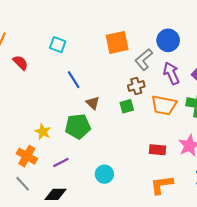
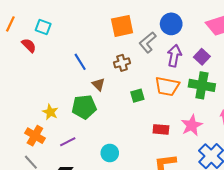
cyan square: (58, 45) -> (43, 27), moved
purple arrow: (171, 73) -> (174, 56), turned 35
brown cross: (136, 86) -> (122, 63), moved
green square: (127, 106) -> (137, 96), moved

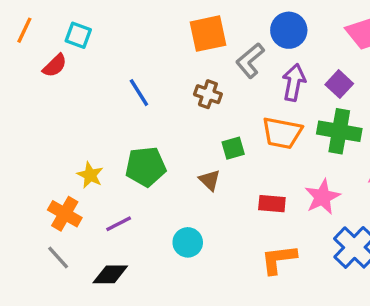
red semicircle: (29, 45) -> (55, 66), turned 91
brown cross: (122, 63) -> (208, 94), turned 35
brown triangle: (98, 84) -> (210, 180), moved

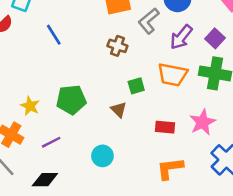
purple arrow: (294, 82) -> (181, 37), turned -152
blue line: (139, 93) -> (54, 35), moved

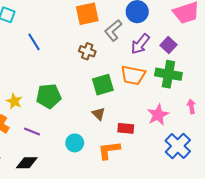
green square: (136, 86) -> (103, 85), size x1.5
brown triangle: (119, 110) -> (99, 114), moved
red rectangle: (165, 127) -> (126, 128), moved
purple line: (51, 142) -> (32, 131), turned 49
orange L-shape: (170, 168) -> (109, 150), moved

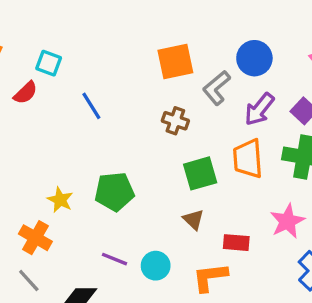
orange trapezoid: (133, 75) -> (248, 159), turned 75
purple line: (32, 131) -> (114, 259), moved

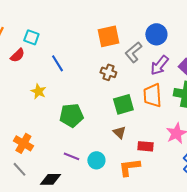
yellow star: (60, 200) -> (38, 91), moved

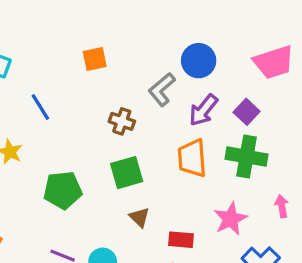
orange square: (108, 36) -> (95, 59), moved, size x0.7
green square: (123, 104) -> (127, 173), moved

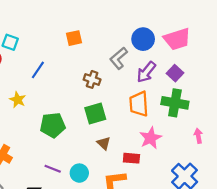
pink trapezoid: (274, 62) -> (177, 39), moved
blue line: (40, 107) -> (38, 70), turned 66
pink star: (231, 219) -> (151, 138), moved

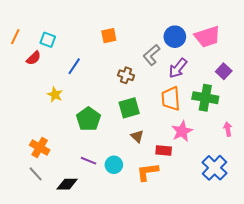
purple square: (175, 73) -> (224, 71), moved
green pentagon: (53, 125) -> (88, 119), turned -30

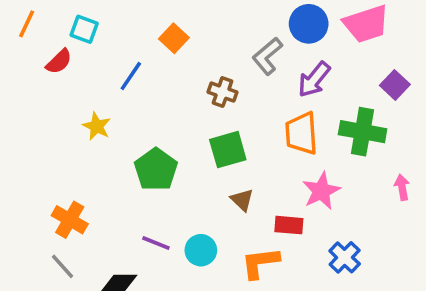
orange square: (109, 36) -> (174, 38), moved, turned -35
blue cross: (215, 168) -> (345, 257), moved, size x0.7

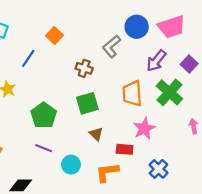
purple arrow: (314, 80) -> (156, 61), moved
green cross: (363, 132) -> (169, 92), turned 32
purple line: (156, 243) -> (44, 148), moved

